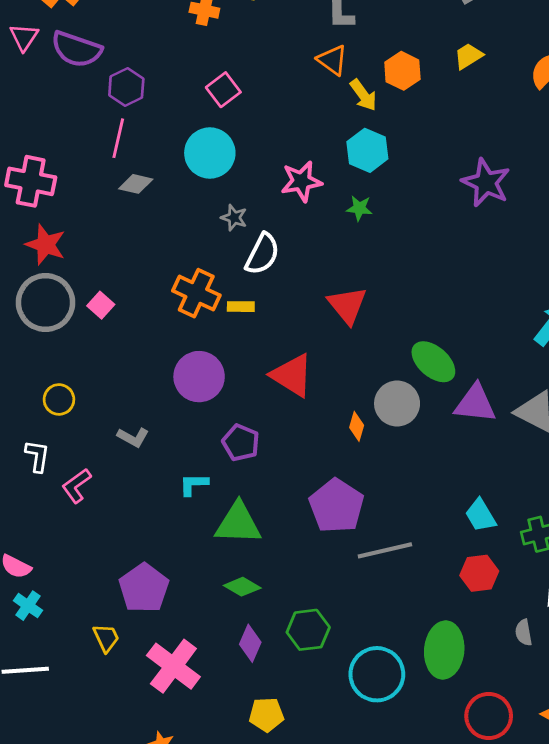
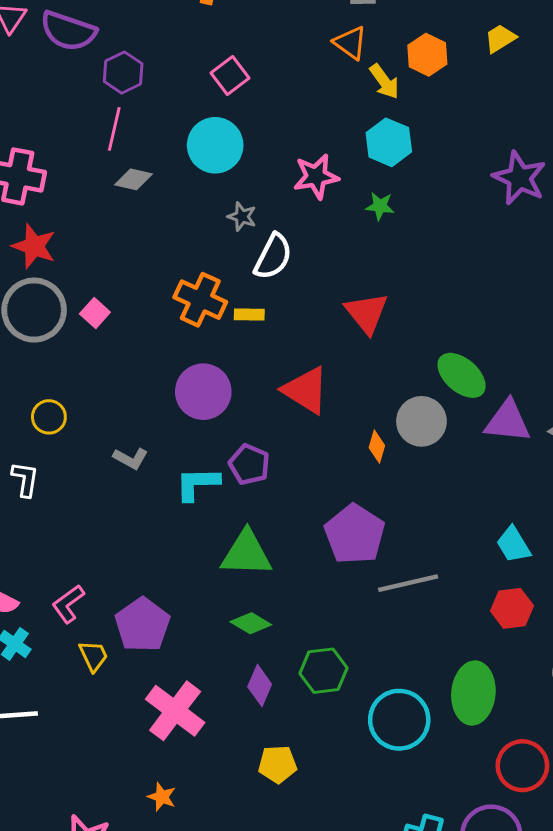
cyan L-shape: (194, 484) -> (197, 484), moved, size x1.4
pink L-shape: (76, 486) -> (68, 604), moved
yellow trapezoid: (106, 638) -> (93, 656), moved

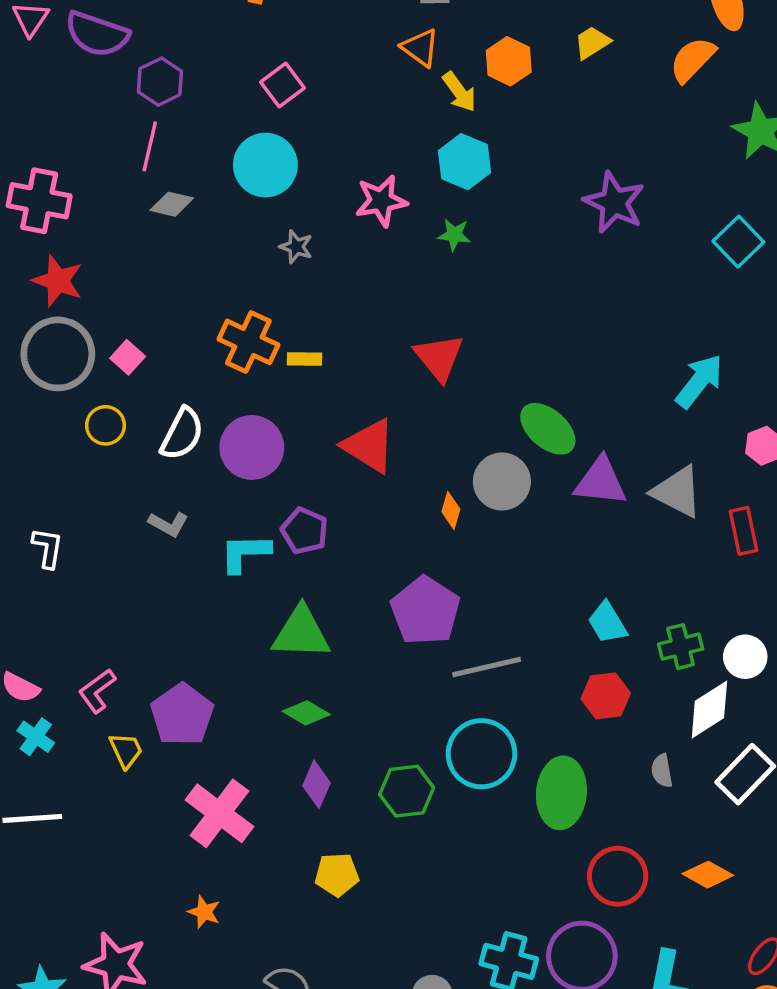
white semicircle: (273, 257) -> (182, 434), moved
yellow circle: (49, 417) -> (105, 425), moved
green hexagon: (324, 671) -> (407, 791), moved
cyan circle: (399, 720) -> (481, 754), moved

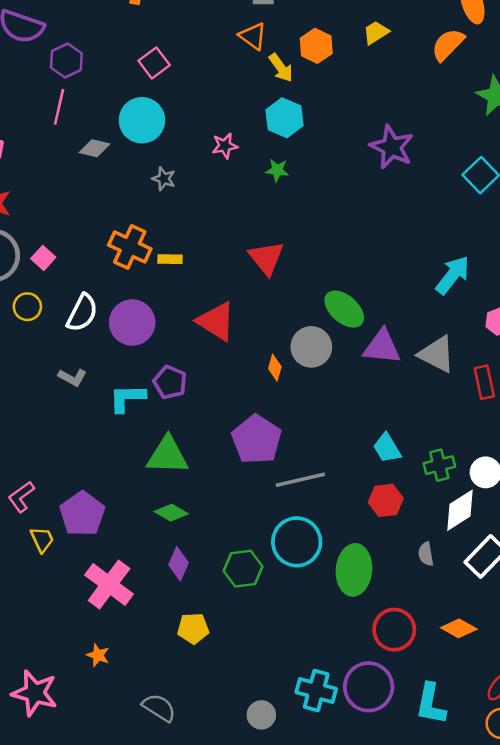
pink star: (381, 201) -> (225, 146), size x0.7
gray diamond: (172, 204) -> (94, 148), moved

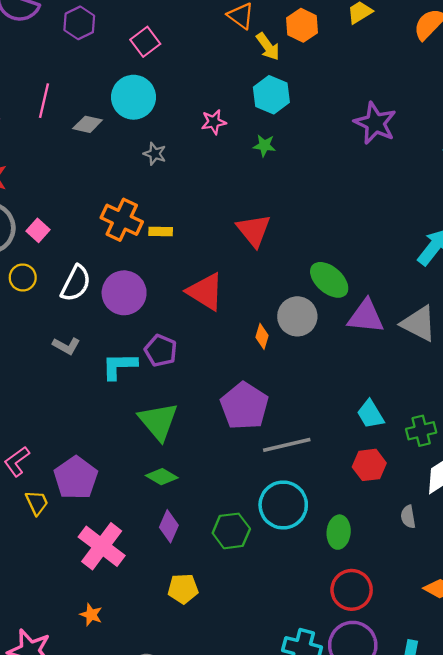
purple hexagon: (66, 61) -> (79, 23), moved
pink line: (59, 107) -> (44, 101), moved
green triangle: (168, 455) -> (158, 421), turned 48
green ellipse: (354, 570) -> (339, 532), size x0.7
red circle: (394, 630) -> (352, 590), moved

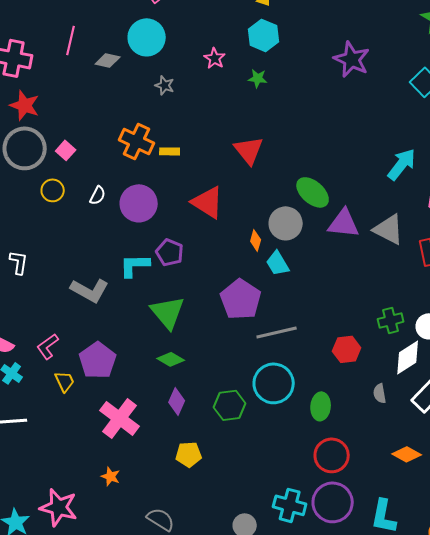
pink star: (214, 122) -> (215, 58), turned -30
white semicircle: (76, 283) -> (98, 195), size x0.6
gray L-shape: (66, 346) -> (90, 290), moved, size x1.6
cyan trapezoid: (370, 414) -> (278, 263), moved

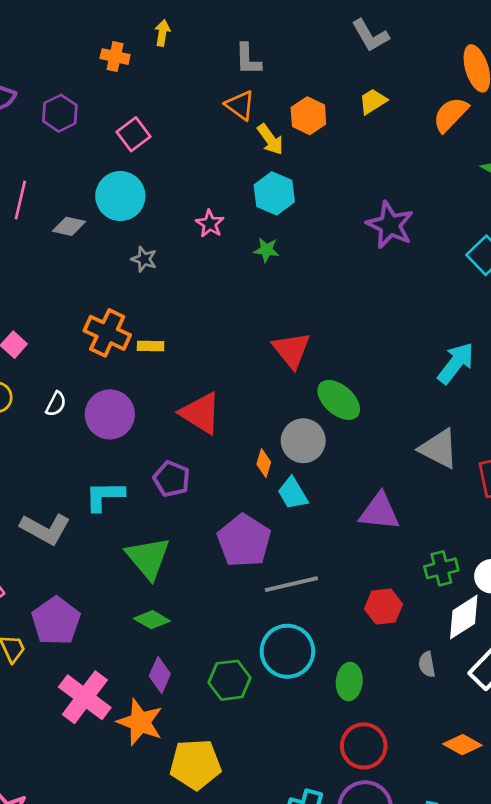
red triangle: (249, 150) -> (291, 350), moved
purple triangle: (344, 223) -> (380, 512), moved
purple pentagon: (170, 252) -> (172, 479), moved
yellow pentagon: (189, 454) -> (195, 764), moved, size x1.5
orange star: (111, 476) -> (140, 722), moved, size x1.8

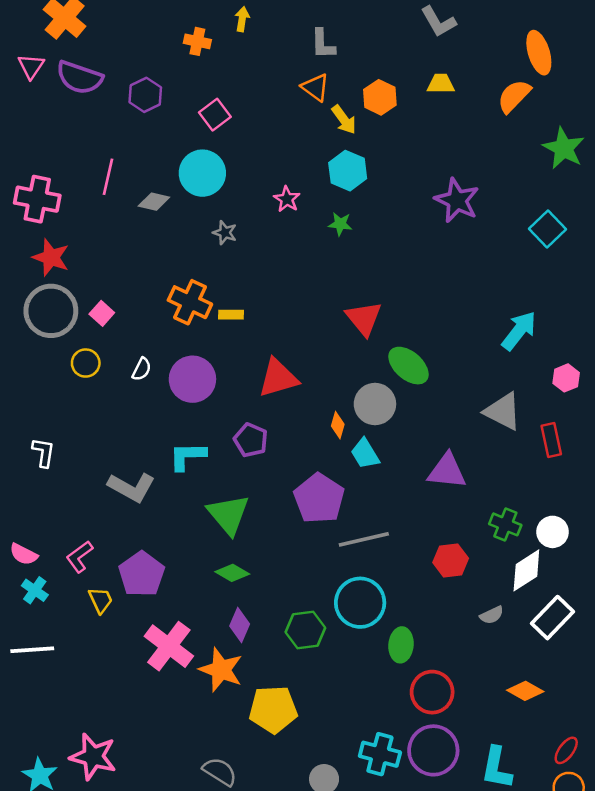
yellow trapezoid: (373, 101) -> (441, 84), turned 32
red triangle: (201, 413) -> (278, 378), turned -48
green cross: (441, 568) -> (505, 524), turned 36
gray semicircle: (427, 664) -> (492, 615), turned -105
green ellipse: (349, 681) -> (401, 645), moved

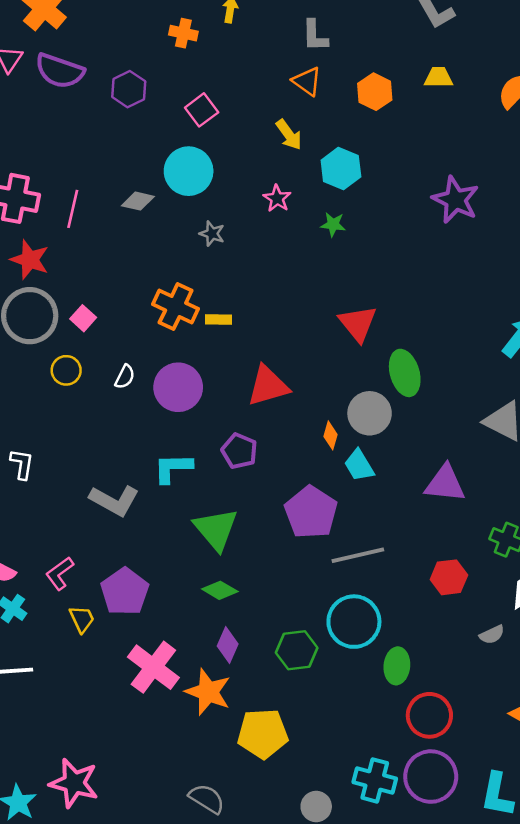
yellow arrow: (344, 120) -> (289, 135), moved
pink line: (108, 177) -> (73, 209), moved
green ellipse: (408, 366) -> (405, 373), turned 33

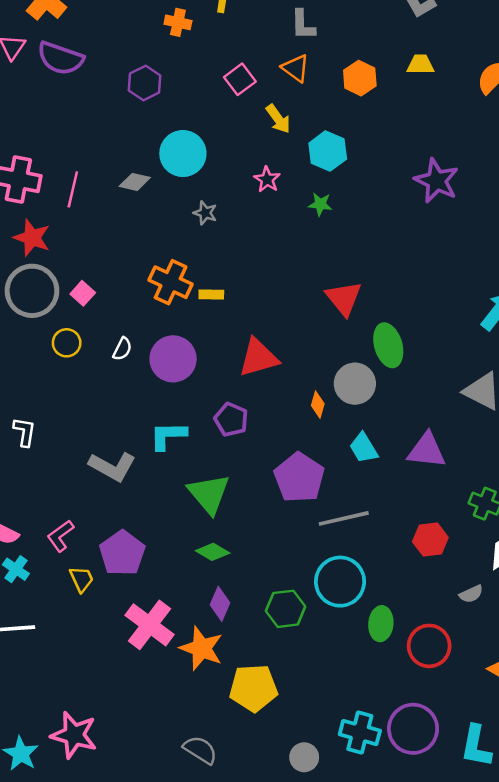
purple hexagon: (129, 89) -> (145, 83), moved
pink square: (202, 110) -> (240, 79), moved
cyan trapezoid: (359, 465) -> (364, 448), moved
red circle: (429, 715) -> (429, 646), moved

